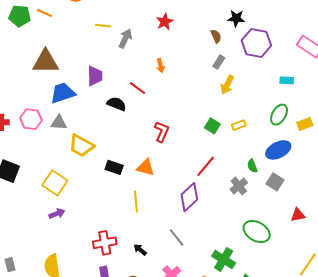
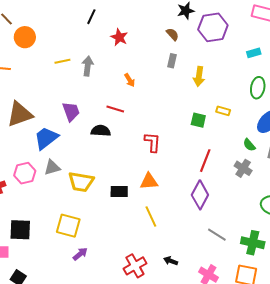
gray rectangle: (219, 62) -> (172, 61), moved
yellow rectangle: (239, 125) -> (223, 111), turned 56
gray line: (177, 238) -> (217, 235), moved

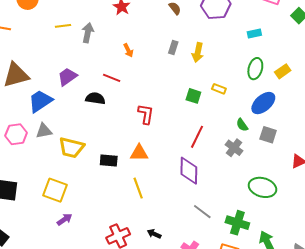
gray rectangle: (172, 61) -> (173, 48), moved
purple trapezoid: (71, 111) -> (67, 77), turned -110
purple diamond: (200, 195) -> (189, 171), turned -32

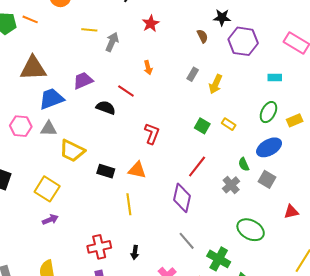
black arrow: (154, 234) -> (135, 252), turned -120

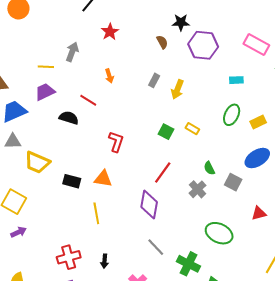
yellow line: (89, 30) -> (46, 67), moved
blue ellipse: (269, 147) -> (257, 158), moved

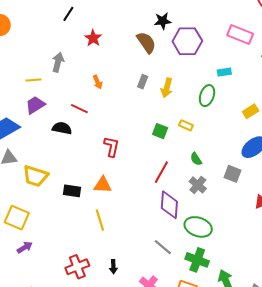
brown semicircle: (162, 42) -> (146, 42), size x1.6
green ellipse: (232, 115) -> (207, 96), moved
green semicircle: (209, 168) -> (196, 159), moved
purple diamond: (149, 204) -> (169, 205), moved
green ellipse: (219, 233) -> (198, 227), moved

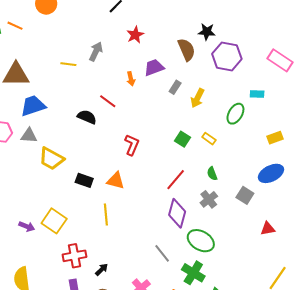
purple trapezoid: (35, 105) -> (154, 67), moved
yellow square: (17, 218) -> (54, 221), moved
purple arrow: (25, 247) -> (27, 226), turned 42
black arrow: (113, 267) -> (102, 270), moved, turned -144

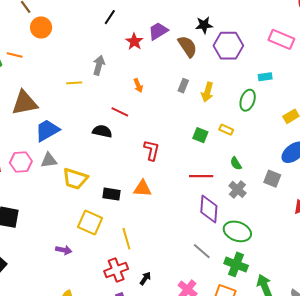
purple trapezoid: (154, 67) -> (158, 31), moved
red line: (176, 180) -> (201, 176), turned 60
yellow line: (106, 214) -> (126, 239), moved
yellow square: (54, 221) -> (90, 223), moved

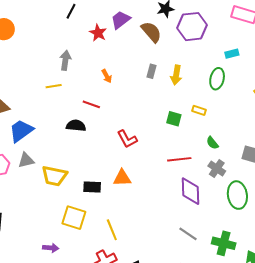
yellow line: (74, 83) -> (54, 86), moved
red L-shape: (152, 150) -> (127, 139), turned 145
green ellipse: (237, 231) -> (237, 195), moved, turned 68

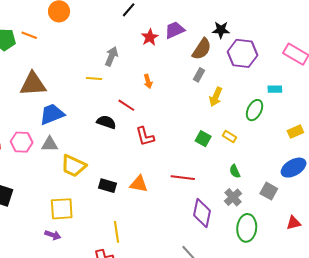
brown semicircle: (151, 32) -> (202, 49), turned 60
gray rectangle: (152, 71) -> (199, 75), moved
red L-shape: (127, 139) -> (145, 136), moved
red line: (179, 159) -> (183, 178), moved
yellow square: (74, 218) -> (62, 209), moved, turned -35

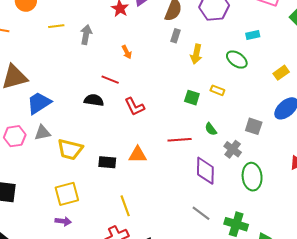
yellow line: (94, 79) -> (56, 26), moved
green ellipse: (255, 110) -> (237, 60), turned -70
green semicircle: (235, 171) -> (211, 129), moved
gray square: (269, 191) -> (254, 126), moved

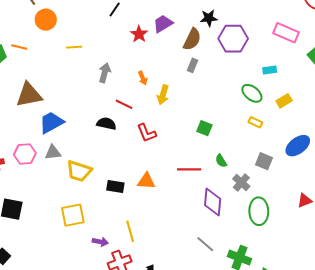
gray arrow: (86, 35) -> (105, 73), moved
yellow arrow: (196, 54) -> (163, 95), moved
yellow rectangle: (281, 73) -> (284, 101), moved
yellow rectangle: (217, 90) -> (255, 122), moved
purple arrow: (63, 221) -> (100, 242), moved

